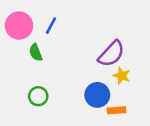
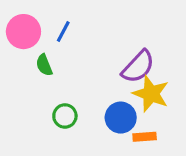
yellow star: (122, 76) -> (151, 94), size x1.6
green circle: (38, 96) -> (65, 116), moved

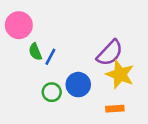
blue line: (63, 32) -> (50, 57), moved
blue circle: (121, 118) -> (78, 85), moved

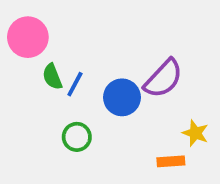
yellow star: (120, 74) -> (195, 133), moved, size x0.6
blue circle: (78, 85) -> (122, 97), moved

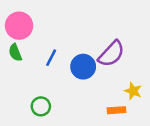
green semicircle: (52, 77) -> (15, 53), moved
green circle: (77, 137) -> (41, 106), moved

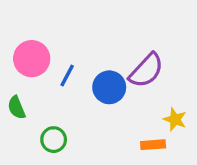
pink circle: (19, 26) -> (32, 59), moved
green semicircle: (15, 53) -> (16, 108), moved

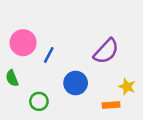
blue circle: (109, 87) -> (76, 83), moved

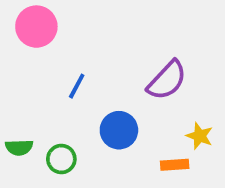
pink circle: (23, 43) -> (36, 27), moved
green semicircle: (12, 78) -> (19, 147), moved, turned -70

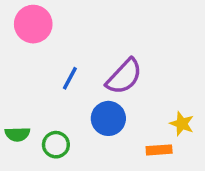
purple semicircle: (167, 80) -> (124, 76), moved

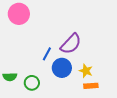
blue line: (70, 78) -> (47, 54), moved
yellow star: (182, 124) -> (86, 71), moved

